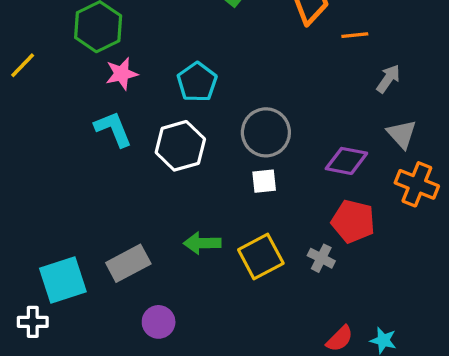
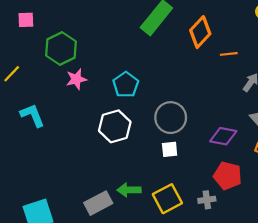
cyan L-shape: (113, 129) -> (32, 115), moved
gray cross: (321, 258) -> (207, 200), turned -35
gray rectangle: (128, 263) -> (98, 203), moved

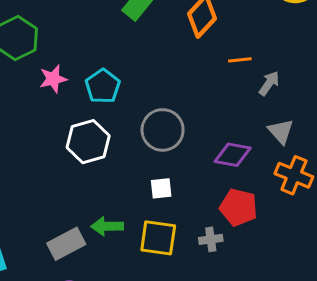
orange line: (229, 54) -> (240, 60), moved
pink star: (76, 79) -> (53, 79), moved
white square: (170, 149) -> (161, 188), moved
yellow square: (167, 199) -> (158, 238), turned 36

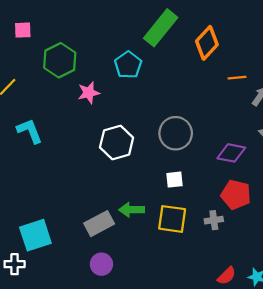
cyan pentagon: (103, 86) -> (128, 65), moved

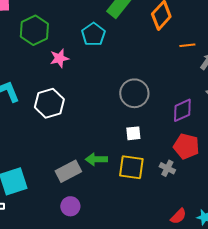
white hexagon: (117, 143) -> (49, 103), moved
purple diamond: (231, 153) -> (182, 110), turned -35
gray cross: (214, 220) -> (167, 168), turned 35

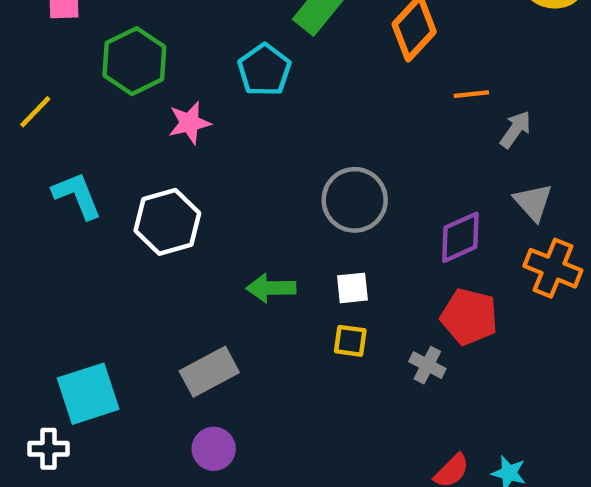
green arrow: (96, 159) -> (271, 288), moved
yellow square: (131, 167) -> (350, 341), moved, size x0.6

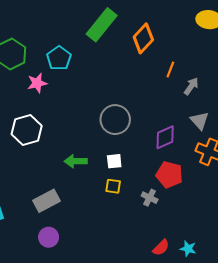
cyan pentagon: (264, 70) -> (59, 58), moved
orange line: (471, 94) -> (170, 70), turned -63

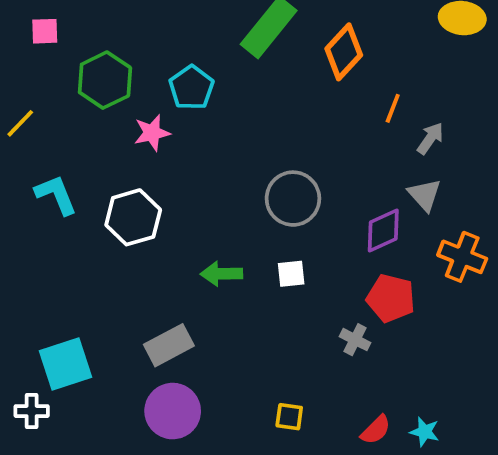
gray triangle: (200, 121) -> (425, 195), moved
yellow square: (113, 186) -> (289, 417), moved
purple circle: (49, 237) -> (173, 411), size x1.5

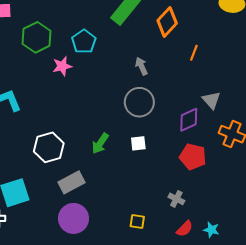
gray arrow: (430, 138) -> (141, 66), moved, turned -60
white hexagon: (133, 217) -> (49, 147), moved
green arrow: (222, 274) -> (100, 143), turned -55
gray cross: (355, 340) -> (176, 199), moved

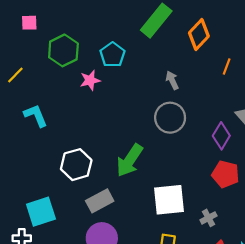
purple diamond: (189, 120) -> (221, 136), turned -35
green arrow: (100, 143) -> (130, 160), size x1.5
white square: (138, 143) -> (169, 200), moved, size x2.0
gray cross: (176, 199) -> (208, 218), turned 35

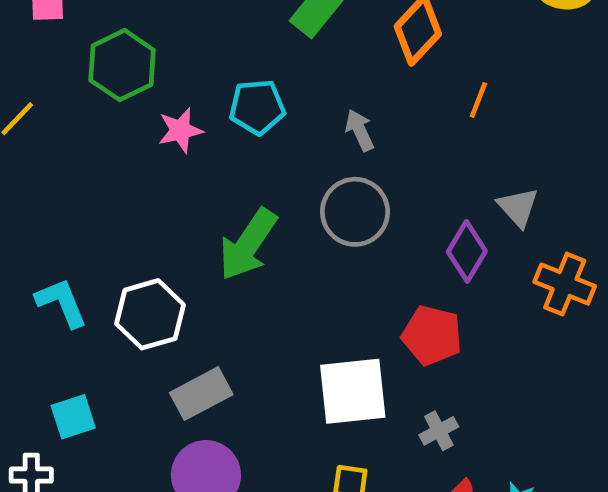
cyan pentagon: (112, 55) -> (257, 107), moved, turned 30
cyan L-shape: (36, 116) -> (62, 303), moved
green arrow: (130, 160) -> (248, 244), moved
red pentagon: (226, 174) -> (432, 335), moved
cyan square: (41, 212) -> (73, 417), size x0.7

